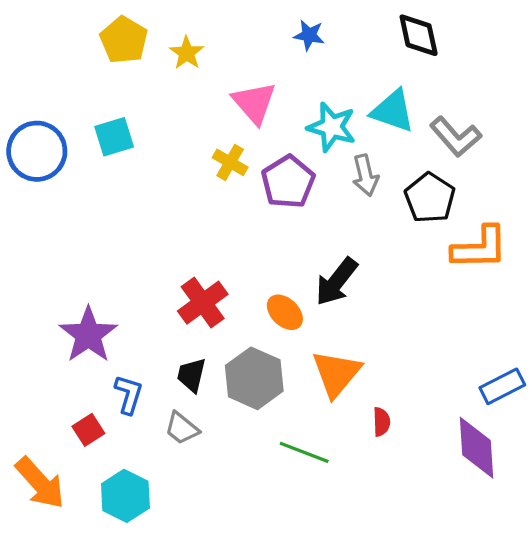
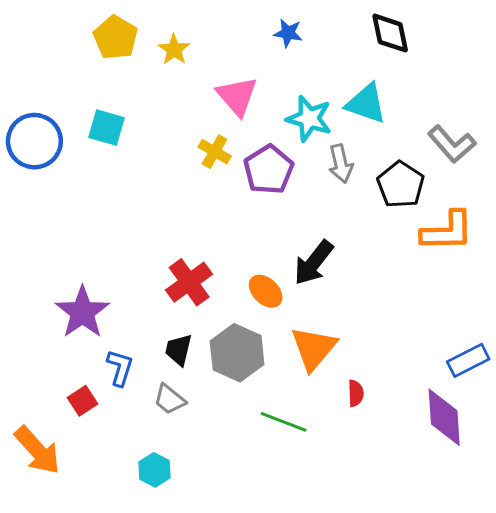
cyan square: (114, 137) -> (106, 128), turned 33
gray L-shape: (456, 137) -> (452, 144), moved
cyan hexagon: (125, 496) -> (154, 470), moved, size x0.7

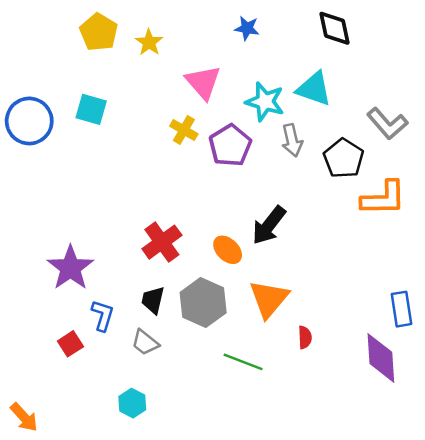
blue rectangle: (468, 360) -> (401, 309), turned -72
orange arrow: (37, 450) -> (24, 417), moved, size x0.7

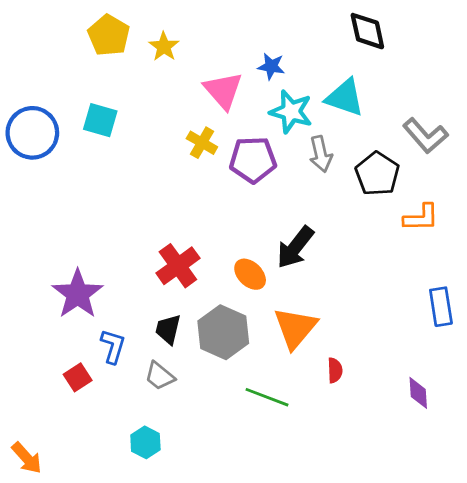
blue star: (247, 28) -> (271, 66), moved
purple pentagon: (230, 145) -> (253, 160), turned 30
orange L-shape: (383, 198) -> (421, 218), size x0.7
blue rectangle: (401, 309) -> (441, 307), moved
purple diamond: (381, 358) -> (418, 393), size x0.6

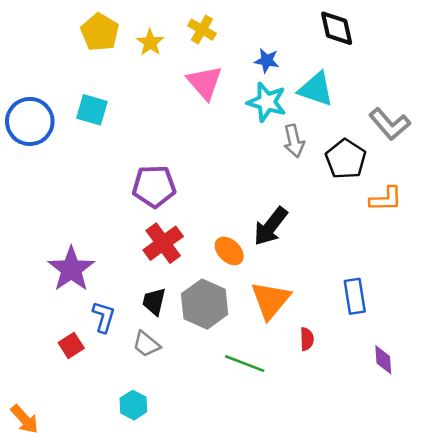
blue star: (271, 66) -> (267, 61), moved
yellow cross: (202, 143) -> (202, 30), moved
purple pentagon: (253, 160) -> (154, 186), moved
blue rectangle: (441, 307) -> (355, 296), moved

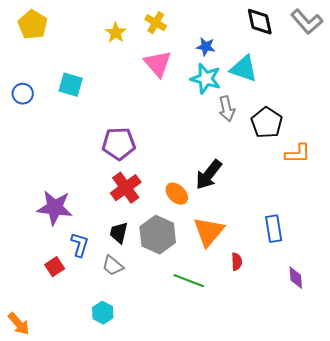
yellow pentagon: (100, 32) -> (33, 25), moved
blue circle: (30, 121) -> (23, 94), size x0.6
gray L-shape: (390, 124) -> (307, 22), moved
purple star: (71, 269) -> (55, 208), turned -30

